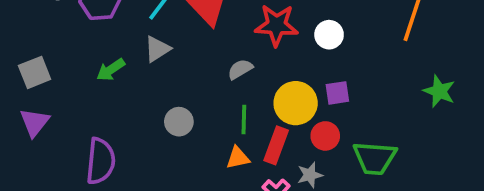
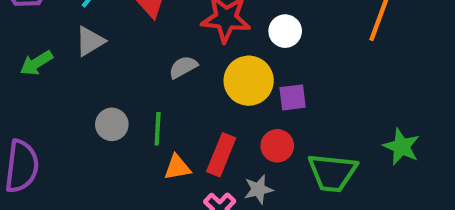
green star: (439, 91) -> (401, 147), moved
yellow circle: (296, 103) -> (249, 81), moved
green line: (244, 120) -> (158, 129), moved

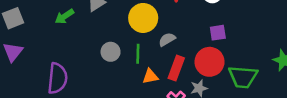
gray semicircle: (183, 67) -> (167, 39), moved
yellow circle: (249, 81) -> (143, 18), moved
red circle: (277, 146) -> (210, 62), size x1.5

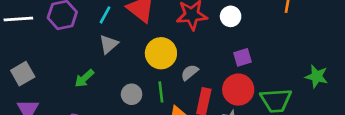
green arrow: (64, 17) -> (84, 78), moved

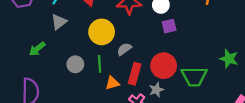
purple square: (243, 57) -> (169, 26), moved

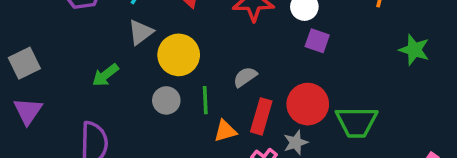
purple square: (169, 26) -> (317, 41), turned 32
yellow circle: (102, 32) -> (179, 55), moved
green star: (229, 59) -> (414, 50), moved

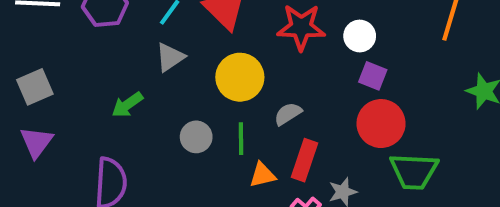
yellow circle: (179, 55) -> (240, 77), moved
red circle: (308, 104) -> (381, 124), moved

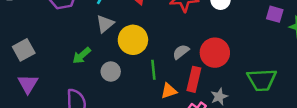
purple square: (373, 76) -> (275, 14), moved
yellow circle: (240, 77) -> (133, 40), moved
red circle: (381, 124) -> (215, 53), moved
gray circle: (196, 137) -> (111, 71), moved

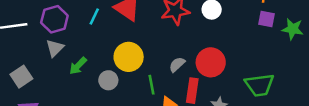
gray triangle: (105, 24) -> (55, 48), moved
green arrow: (82, 56) -> (78, 66), moved
gray circle: (111, 71) -> (108, 80), moved

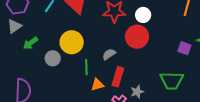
purple square: (267, 19) -> (184, 48), moved
red circle: (211, 62) -> (137, 37), moved

